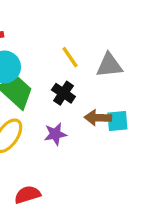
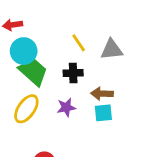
black cross: (63, 93) -> (73, 73), turned -36
cyan square: (117, 121) -> (103, 113), moved

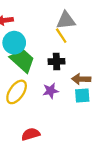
gray triangle: (112, 50) -> (66, 20), moved

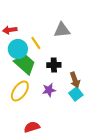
yellow line: (61, 36) -> (36, 43), moved
brown arrow: (81, 79) -> (75, 80), turned -112
cyan square: (82, 95) -> (76, 94), turned -32

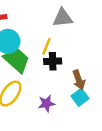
yellow line: (36, 43) -> (46, 46), moved, turned 56
purple star: (49, 90) -> (46, 104), moved

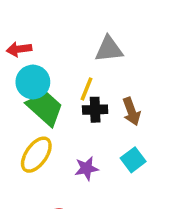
brown arrow: (79, 80) -> (131, 111), moved

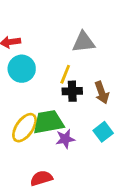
green trapezoid: (45, 108) -> (48, 122), moved, turned -52

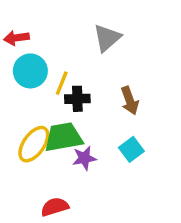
gray triangle: (83, 42) -> (107, 38), turned -35
yellow line: (65, 74) -> (62, 83), moved
black cross: (72, 91) -> (77, 99), moved

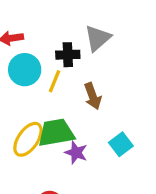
black cross: (77, 99) -> (68, 55), moved
brown arrow: (130, 101) -> (93, 96), moved
purple star: (84, 158) -> (76, 153), turned 30

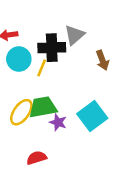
black cross: (68, 55) -> (52, 48), size x1.5
brown arrow: (93, 96) -> (102, 60), moved
cyan square: (121, 144) -> (92, 116), size x1.6

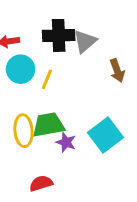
black cross: (52, 48) -> (59, 35), moved
yellow ellipse: (21, 112) -> (23, 131), turned -40

